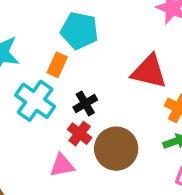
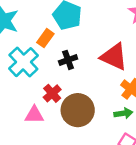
black cross: (85, 103) -> (68, 60), moved

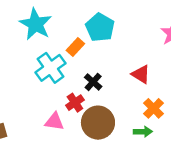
red triangle: (114, 57) -> (141, 74), size x0.7
black cross: (68, 60) -> (93, 82), moved, turned -36

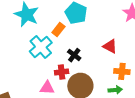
red cross: (75, 103) -> (62, 72), turned 32
orange cross: (154, 108) -> (122, 71), turned -35

